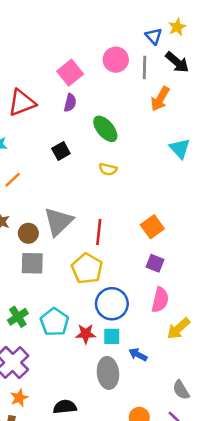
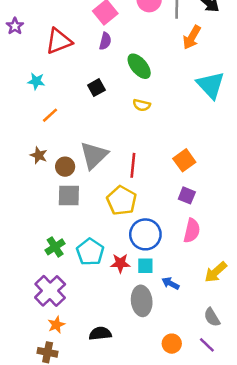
cyan triangle: (180, 148) -> (211, 85), size x1.4
yellow arrow: (178, 329) -> (216, 272), moved

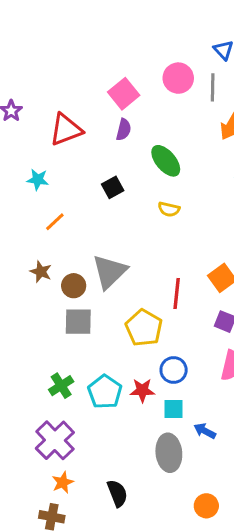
red line: (133, 165) -> (177, 294), moved
blue circle: (145, 234) -> (174, 370), size x0.7
red star: (120, 263) -> (142, 390), moved
black semicircle: (100, 334) -> (117, 493), turned 75

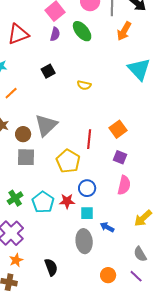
green ellipse: (166, 161) -> (82, 31), moved

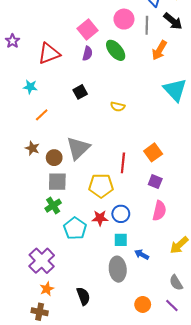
yellow pentagon: (68, 161) -> (101, 186), turned -30
green cross: (15, 198) -> (53, 206), moved
red star: (67, 201) -> (100, 218), moved

